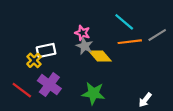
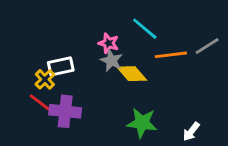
cyan line: (124, 22) -> (145, 29), moved
purple cross: (49, 85) -> (65, 111), turned -30
red line: (22, 90) -> (42, 104), moved
green star: (93, 93) -> (142, 123), moved

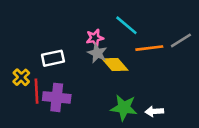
pink star: (109, 43) -> (95, 38), turned -30
yellow cross: (45, 79) -> (21, 77), moved
red line: (42, 104) -> (36, 91), turned 50
white arrow: (191, 132) -> (154, 111), moved, turned 48

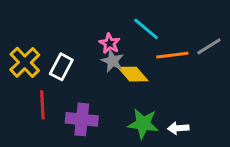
pink star: (95, 38) -> (110, 43), turned -30
white rectangle: (53, 58) -> (61, 67), turned -50
yellow cross: (21, 77) -> (25, 62), moved, size x1.5
purple cross: (57, 97) -> (82, 119), moved

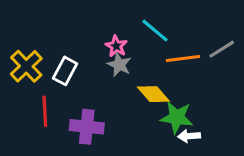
yellow diamond: (133, 74) -> (153, 94), moved
green star: (143, 124) -> (177, 117), moved

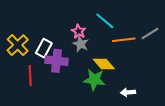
green star: (177, 117) -> (94, 80), moved
purple cross: (87, 127) -> (57, 61), moved

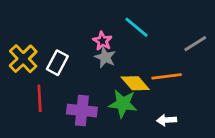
orange line: (124, 40) -> (167, 76), moved
purple cross: (57, 61) -> (82, 111), moved

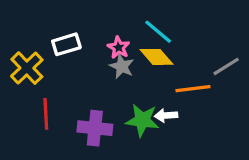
gray line: (195, 44) -> (226, 66), moved
white rectangle: (57, 63) -> (66, 44), moved, turned 45
yellow diamond: (135, 83) -> (157, 57), moved
white arrow: (167, 120) -> (166, 115), moved

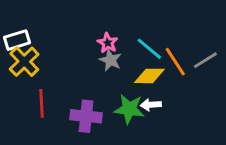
cyan line: (158, 32) -> (149, 49), moved
white rectangle: (66, 44) -> (17, 40), moved
yellow diamond: (157, 57) -> (149, 76), moved, turned -48
orange line: (193, 89) -> (175, 62), moved, turned 64

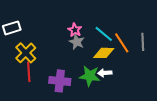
gray line: (205, 60) -> (143, 42), turned -60
yellow cross: (24, 62) -> (26, 53), moved

